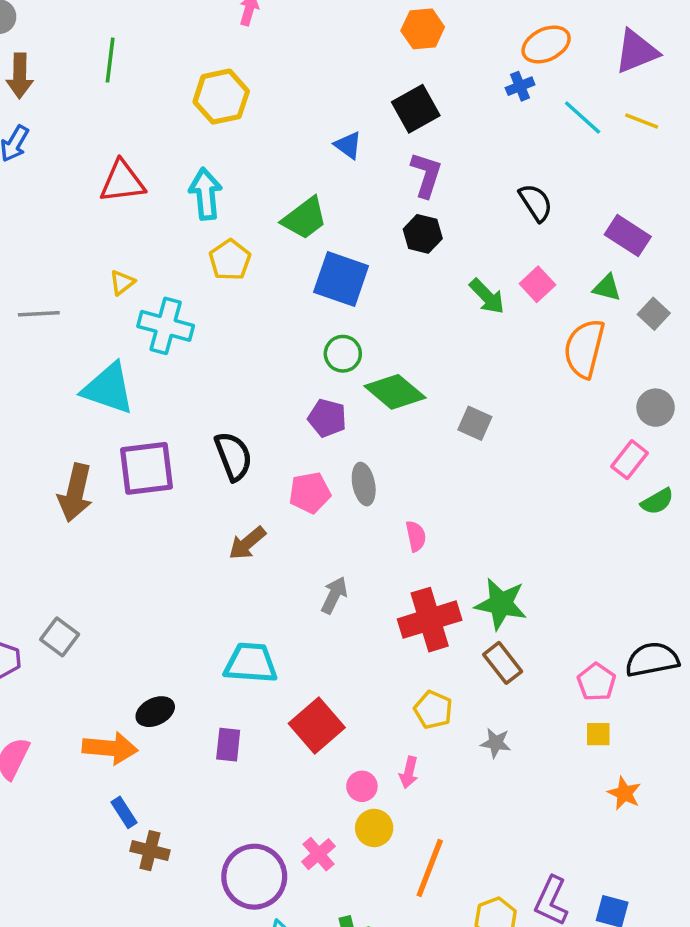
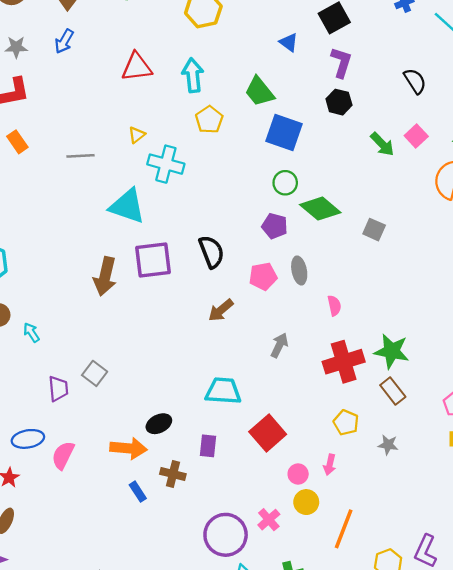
green trapezoid: (305, 218) -> (259, 92), turned 88
brown cross: (150, 851) -> (173, 474), moved

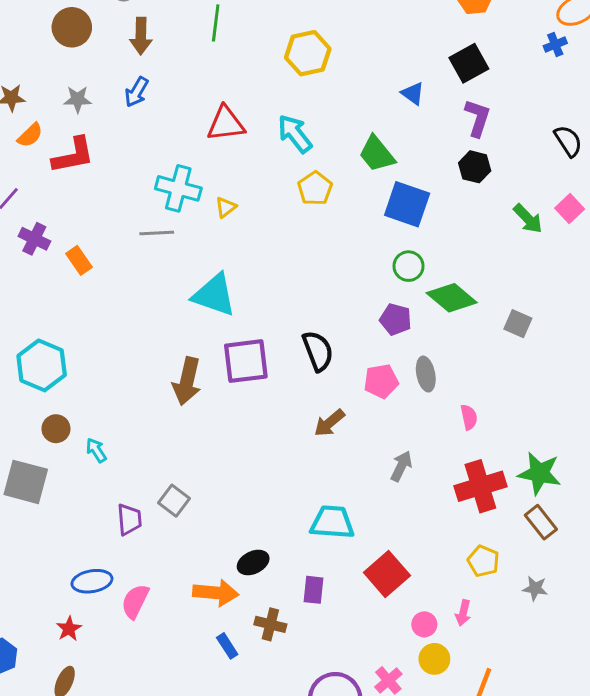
cyan arrow: (193, 75) -> (295, 134), turned -32
orange rectangle: (17, 142) -> (79, 260), moved
cyan cross: (166, 164) -> (178, 188), moved

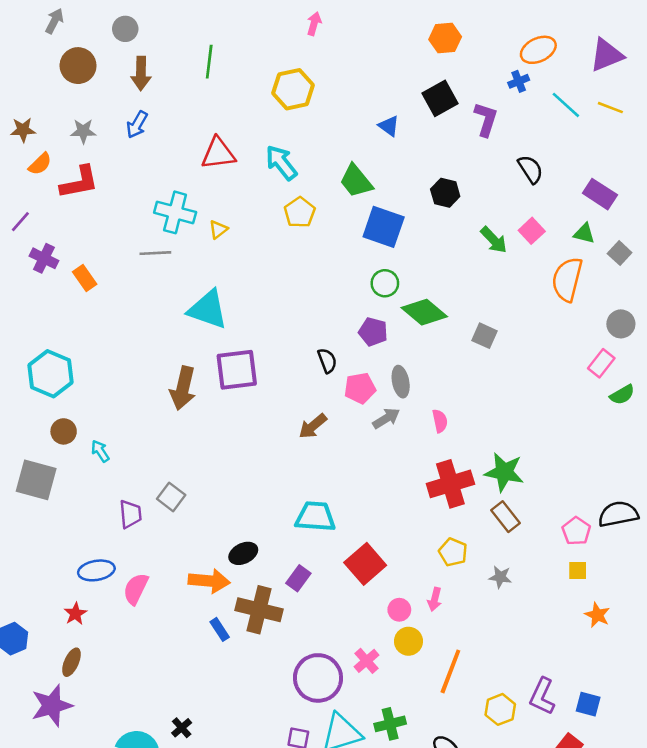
purple L-shape: (478, 118) -> (486, 119), moved
black semicircle: (318, 351) -> (327, 361), moved, size x0.7
gray arrow: (401, 466) -> (386, 418), moved, turned 32
purple rectangle: (314, 590) -> (298, 578), turned 30
brown cross: (270, 624) -> (259, 610), size x1.6

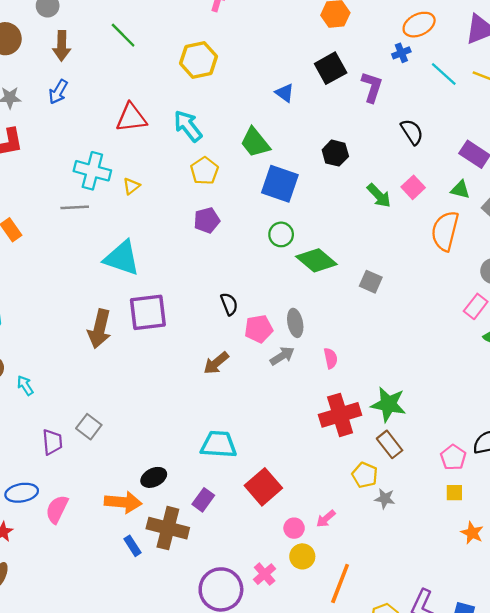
green line: (209, 62) -> (123, 35), turned -52
purple pentagon: (373, 332) -> (207, 220), moved, turned -30
yellow pentagon: (453, 552) -> (365, 475), moved
pink arrow: (435, 599) -> (326, 519), turned 36

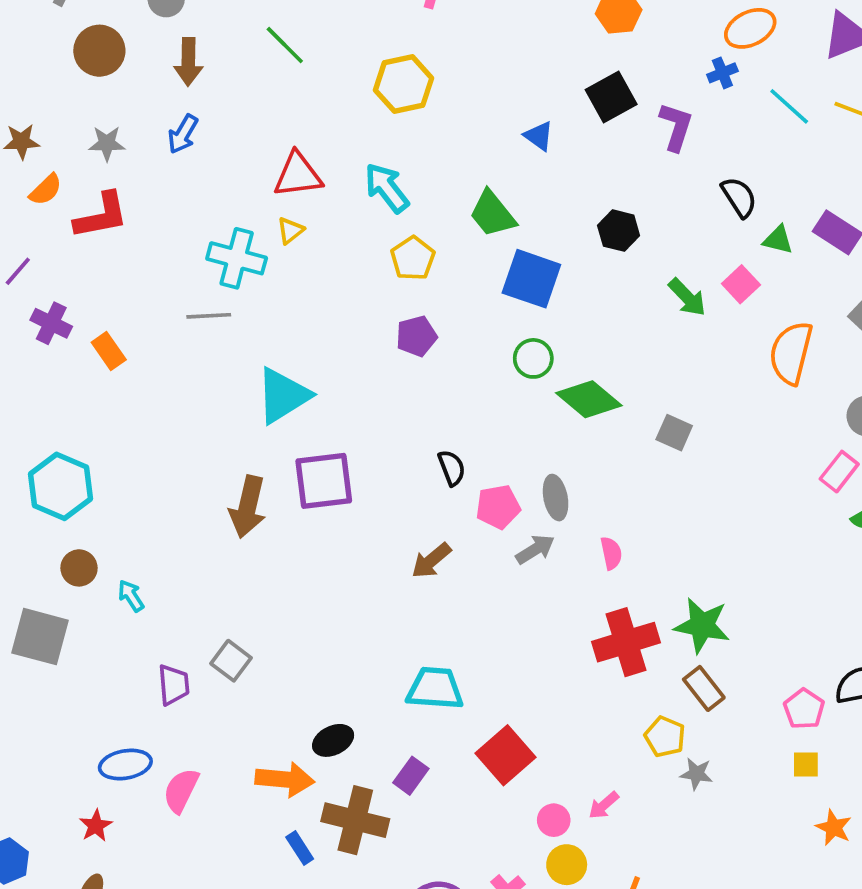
yellow triangle: (131, 186) -> (290, 231), moved
green triangle: (460, 190) -> (778, 240), moved
cyan triangle: (122, 258) -> (283, 396), turned -51

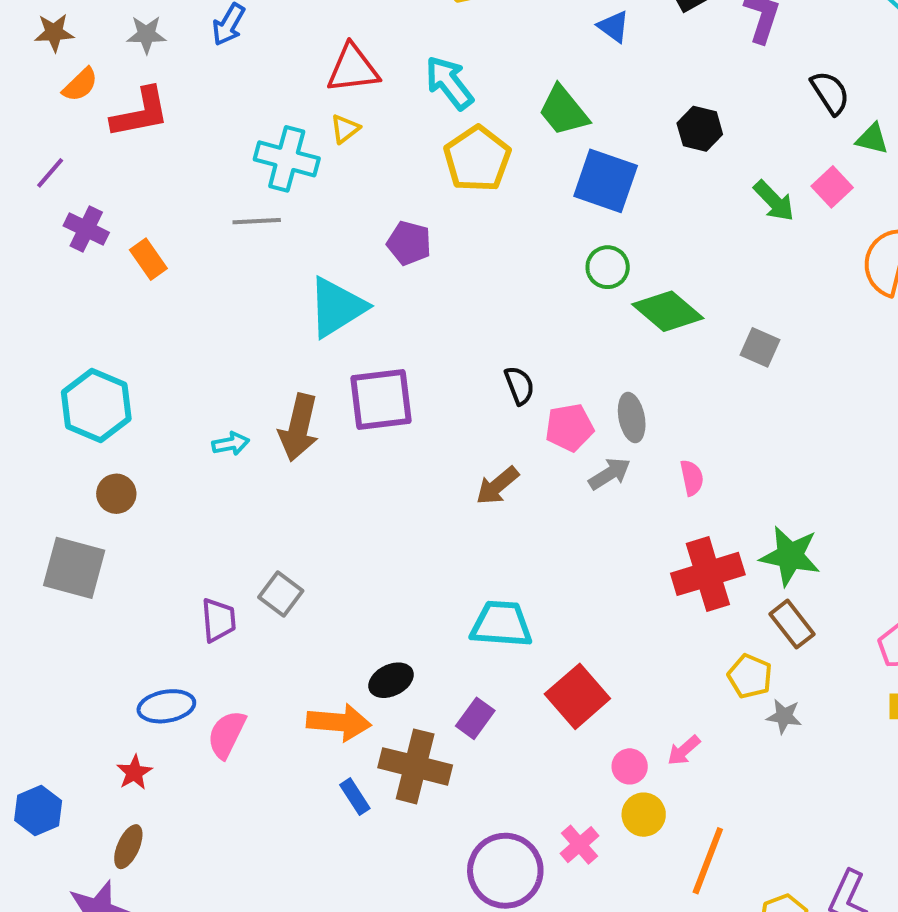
yellow pentagon: (413, 258) -> (477, 159), size x1.4
purple pentagon: (416, 336) -> (409, 243), moved, turned 30
cyan arrow: (131, 596) -> (231, 444), moved, turned 112

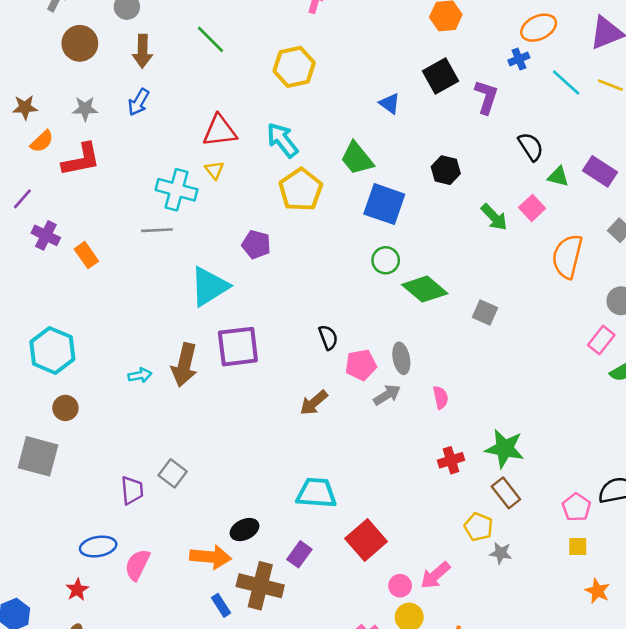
yellow triangle: (345, 129) -> (214, 170), turned -30
red cross: (708, 574) -> (451, 460), size x0.6
pink arrow: (684, 750) -> (435, 575), size x1.4

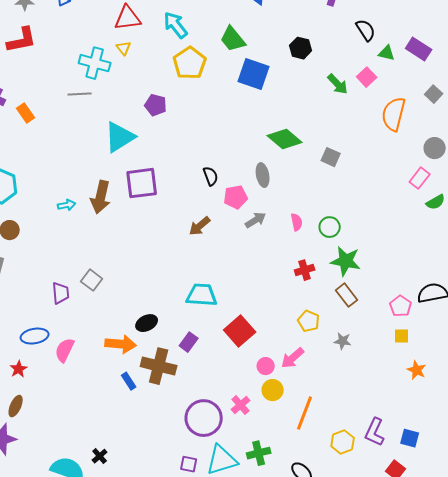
green circle: (386, 260) -> (330, 227), moved
gray ellipse: (401, 358) -> (263, 175), moved
yellow pentagon: (478, 527) -> (309, 321), moved

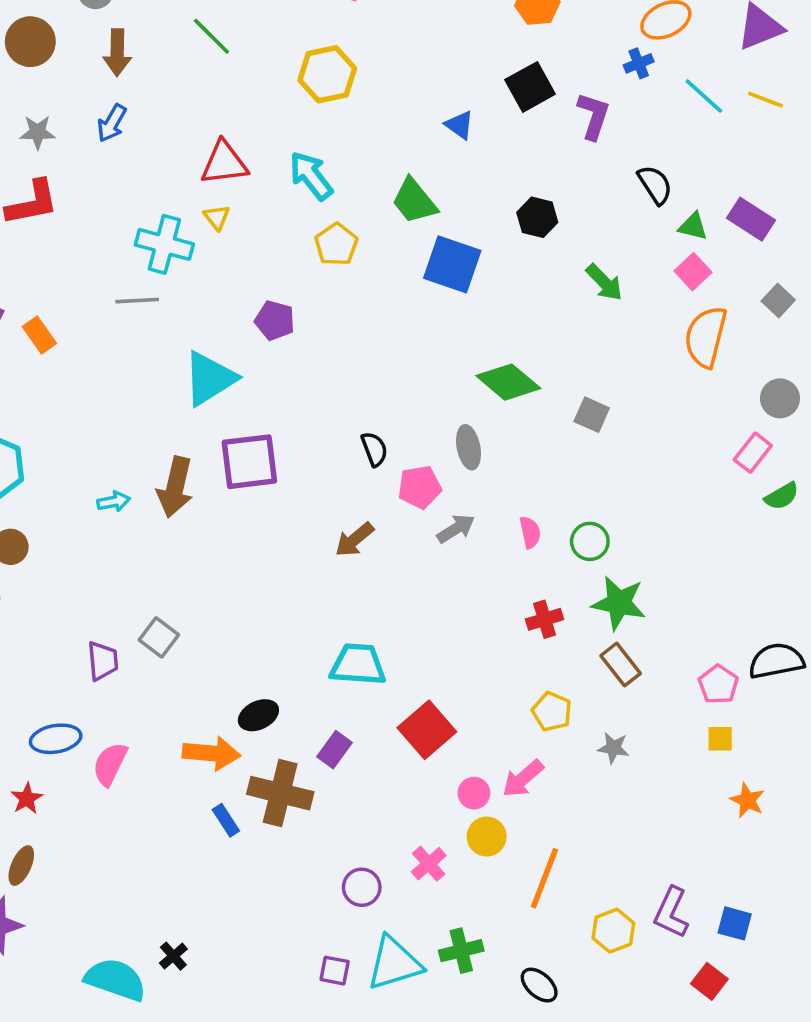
yellow pentagon: (190, 63) -> (336, 244), size x0.7
pink square: (367, 77) -> (693, 272), moved
purple circle: (204, 418) -> (362, 887), size x0.6

